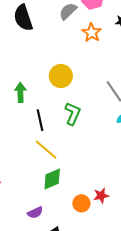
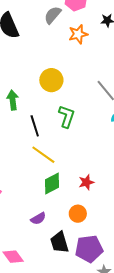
orange star: (92, 33) -> (78, 34), turned 30
red star: (101, 196) -> (86, 182), moved
orange circle: (81, 203) -> (78, 214), moved

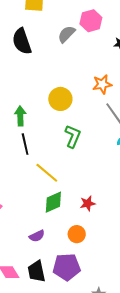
orange star: (78, 34) -> (102, 84), moved
black line: (35, 126) -> (25, 144), moved
black trapezoid: (59, 242) -> (36, 271), moved
purple pentagon: (89, 249) -> (67, 267), moved

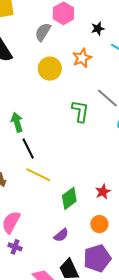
orange star: (102, 84) -> (82, 58), moved
yellow circle: (60, 99) -> (50, 69), moved
green L-shape: (73, 136) -> (80, 111), moved
yellow line: (47, 173) -> (38, 175), moved

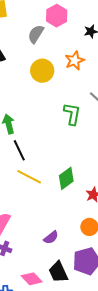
green diamond: (69, 198) -> (66, 178), moved

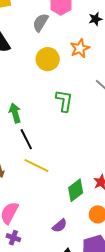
green L-shape: (72, 114) -> (64, 101), moved
green diamond: (66, 178) -> (76, 190), moved

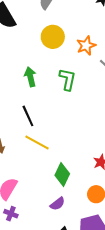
orange star: (80, 48) -> (86, 46), moved
green arrow: (15, 113) -> (30, 77), moved
green diamond: (76, 190) -> (62, 175), moved, turned -30

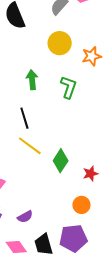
green diamond: (62, 175) -> (61, 161), moved
purple semicircle: (57, 204) -> (25, 217), moved

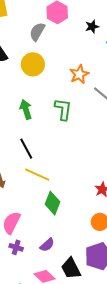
yellow circle: (60, 43) -> (33, 64), moved
green diamond: (61, 161) -> (52, 203), moved

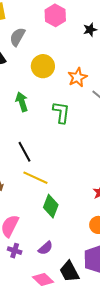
gray semicircle: (37, 32) -> (17, 37), moved
yellow circle: (33, 64) -> (43, 66), moved
green arrow: (26, 109) -> (22, 102), moved

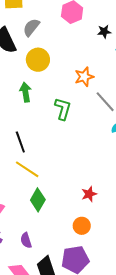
yellow circle: (43, 66) -> (38, 60), moved
purple semicircle: (46, 248) -> (26, 240), turned 105

